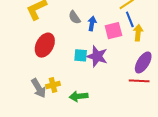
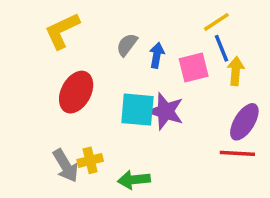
gray semicircle: (75, 17) -> (127, 45), turned 72
cyan square: (81, 55) -> (137, 110), size x1.5

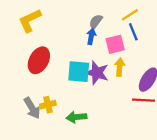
gray semicircle: (127, 45) -> (96, 22), moved
yellow arrow: (236, 71) -> (120, 67), moved

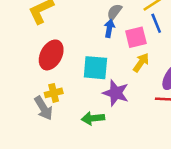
yellow arrow: (120, 67) -> (141, 63), turned 30
purple star: (97, 73) -> (116, 93), moved
yellow cross: (48, 105) -> (54, 93), moved

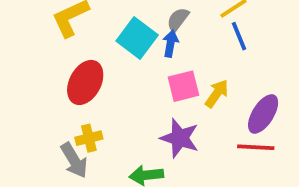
pink square: (136, 37) -> (183, 86), moved
cyan square: (95, 68) -> (137, 38), moved, turned 32

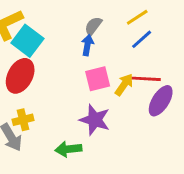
blue line: (239, 36) -> (142, 39), turned 70
cyan square: (137, 38) -> (27, 41), moved
red line: (256, 147) -> (146, 79), moved

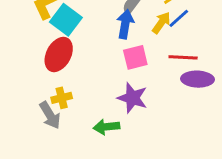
blue arrow: (87, 45) -> (125, 24), size x1.4
yellow arrow: (124, 85) -> (161, 23), moved
purple ellipse: (161, 101) -> (197, 79), turned 60

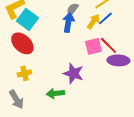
red ellipse: (59, 54) -> (22, 43), turned -75
pink square: (135, 57) -> (93, 46), moved
red line: (183, 57) -> (108, 45), turned 42
gray arrow: (50, 115) -> (16, 99), moved

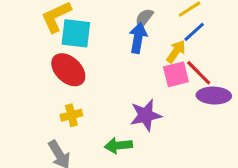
cyan square: (27, 19) -> (76, 33), turned -30
yellow arrow: (93, 21) -> (176, 52), moved
purple star: (73, 73) -> (146, 115), turned -30

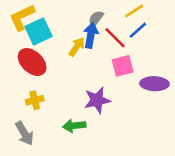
cyan square: (76, 33) -> (38, 31), turned -32
yellow arrow: (176, 52) -> (77, 47), moved
red line: (199, 73) -> (115, 38), moved

